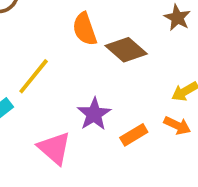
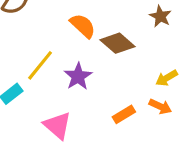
orange semicircle: (85, 29) -> (83, 26), turned 152
purple star: (94, 114) -> (78, 76), moved

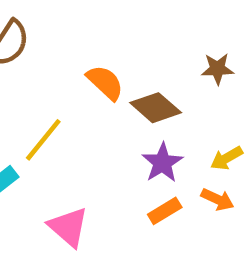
brown star: (160, 16) -> (217, 69), turned -30
purple star: (78, 76) -> (162, 163), moved

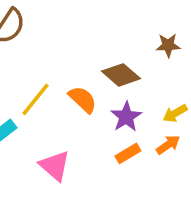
orange semicircle: (105, 83) -> (83, 99), moved
orange arrow: (217, 199) -> (168, 145), turned -60

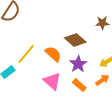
orange rectangle: (128, 153) -> (79, 85), turned 72
pink triangle: (55, 166) -> (52, 81), moved

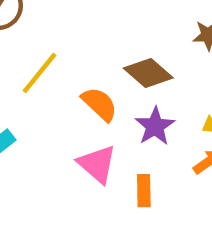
yellow line: (26, 54) -> (39, 73), moved
orange rectangle: (79, 85) -> (144, 191), moved, turned 48

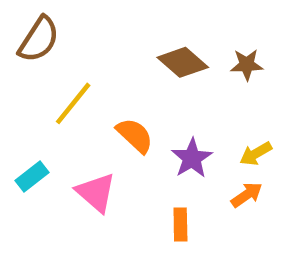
brown diamond: (148, 73) -> (183, 62), moved
pink triangle: (97, 164) -> (96, 192), moved

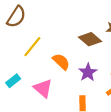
brown diamond: (183, 62) -> (90, 39), moved

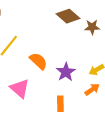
brown diamond: (90, 39) -> (68, 16), moved

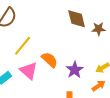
brown diamond: (68, 16) -> (77, 19), turned 35
pink triangle: (20, 88) -> (29, 71), moved

